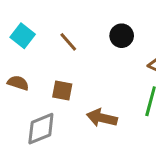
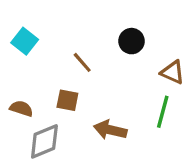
brown line: (68, 42) -> (82, 62), moved
brown semicircle: (18, 83) -> (21, 108), moved

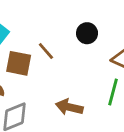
brown square: (67, 100) -> (19, 63), moved, size x1.4

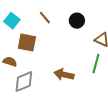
brown line: (46, 51) -> (45, 18), moved

